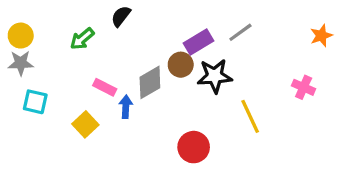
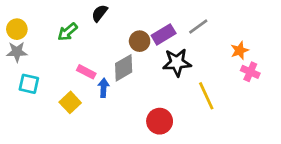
orange star: (321, 36) -> (240, 50), moved
brown circle: (181, 65) -> (140, 41), moved

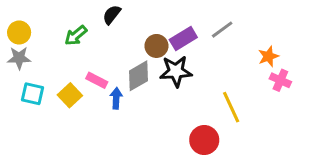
black star: (177, 62) -> (176, 71), moved
yellow square: (70, 102) -> (70, 95), moved
red circle: (160, 121) -> (204, 140), moved

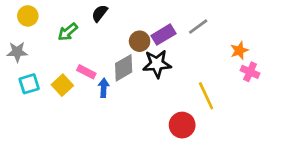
yellow circle: (19, 33) -> (28, 16), moved
cyan square: (33, 94) -> (29, 84), turned -30

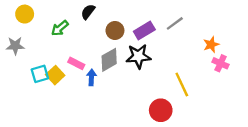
brown circle: (140, 41) -> (115, 30), moved
cyan square: (29, 84) -> (40, 74), moved

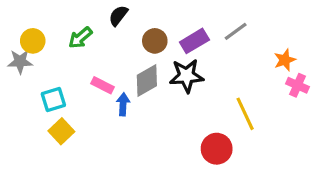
yellow circle: (25, 14) -> (33, 41), moved
yellow square: (55, 75) -> (61, 131), moved

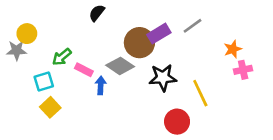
green arrow: (80, 38) -> (62, 57), moved
brown circle: (155, 41) -> (139, 43), moved, size x1.5
black star: (186, 76) -> (163, 78), moved
gray diamond: (147, 81) -> (120, 66), turned 64
pink cross: (297, 85) -> (243, 70), turned -36

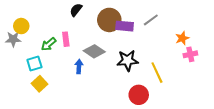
purple rectangle: (159, 34) -> (125, 26), turned 36
brown circle: (139, 43) -> (109, 20), moved
pink rectangle: (84, 70) -> (66, 39), moved, turned 56

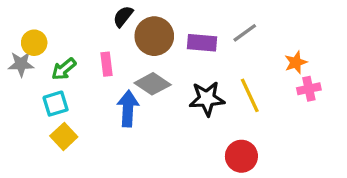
brown circle: (109, 20) -> (154, 36), moved
green arrow: (49, 44) -> (64, 69), moved
blue arrow: (79, 67) -> (128, 109), size x1.5
yellow line: (157, 73) -> (250, 95), moved
red circle: (139, 95) -> (241, 156), moved

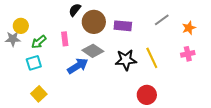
gray line: (245, 33) -> (162, 20), moved
orange star: (296, 62) -> (189, 28), moved
blue arrow: (128, 109) -> (78, 66), turned 55
yellow square: (64, 136) -> (39, 94), moved

